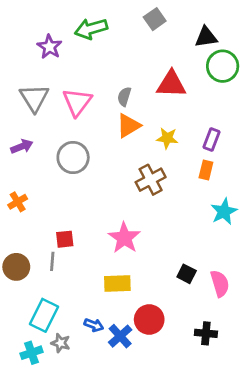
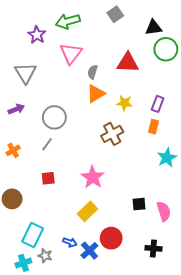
pink triangle: (77, 102) -> (71, 53), moved
gray line: (52, 261) -> (47, 144), moved, turned 32
black square: (187, 274) -> (139, 204), turned -32
yellow rectangle: (117, 283) -> (87, 211), turned -42

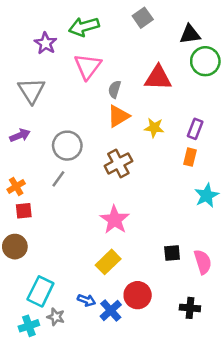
brown cross: (112, 134) -> (118, 163), moved
red square: (48, 178) -> (24, 211), moved

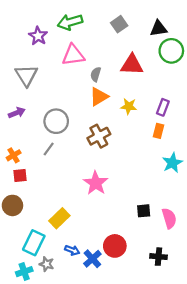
gray square: (143, 18) -> (119, 24), moved
pink triangle: (88, 66) -> (73, 55), turned 45
yellow rectangle: (108, 262) -> (59, 218), moved

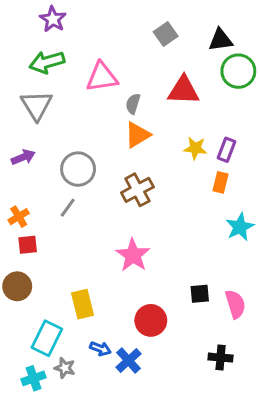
green arrow: (70, 22) -> (47, 62), moved
purple star: (38, 36) -> (53, 19), moved
yellow star: (129, 106) -> (195, 148), moved
yellow rectangle: (59, 218) -> (83, 304), turned -60
red circle: (115, 246) -> (151, 320), moved

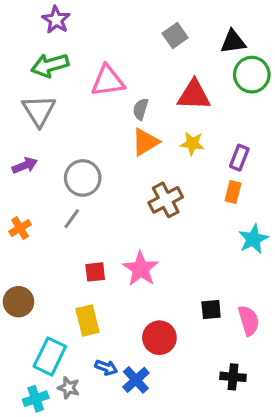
yellow star: (195, 148) -> (192, 144), moved
brown cross: (137, 190) -> (166, 200), moved
red square: (28, 245) -> (95, 272), moved

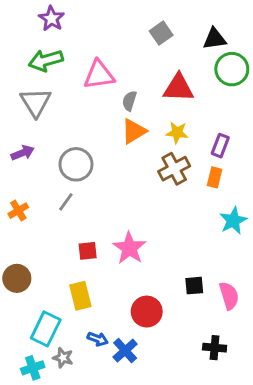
brown cross: (166, 200) -> (174, 169), moved

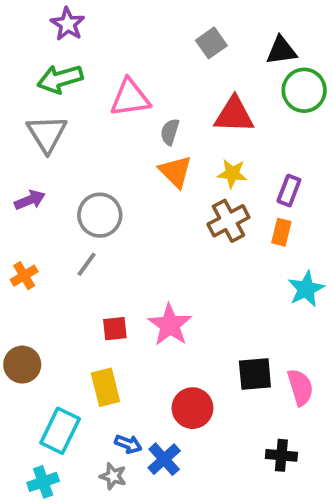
orange triangle: (134, 131) -> (175, 172), turned -44
black square: (194, 286) -> (255, 374), size x1.4
gray star: (63, 358) -> (113, 476), moved

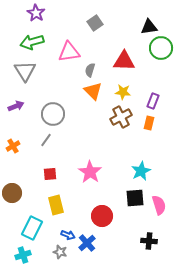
gray square: (211, 43) -> (95, 23), moved
cyan star: (306, 289) -> (141, 171), moved
red square: (115, 329) -> (50, 174), moved

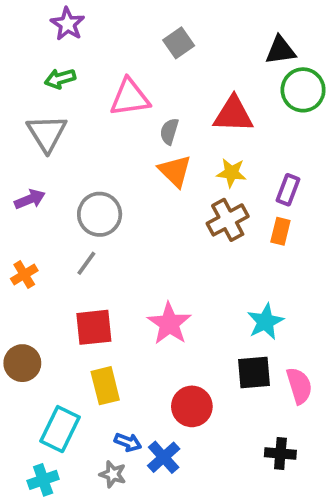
green arrow: (32, 42) -> (60, 79), size x0.7
red square: (50, 174) -> (94, 327), size x1.5

